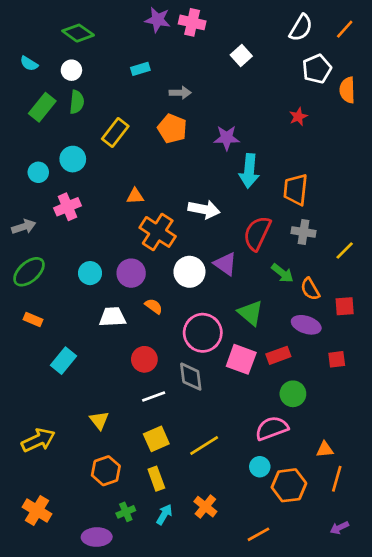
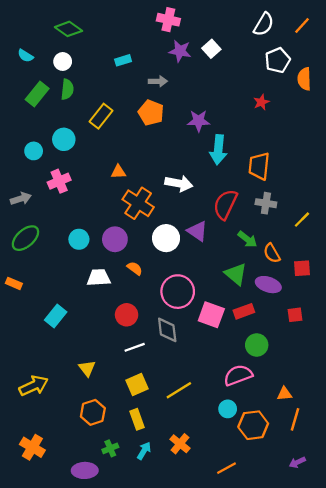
purple star: (158, 20) -> (180, 51), moved
green triangle: (250, 313) -> (236, 274), moved
orange rectangle: (33, 320) -> (14, 283), moved

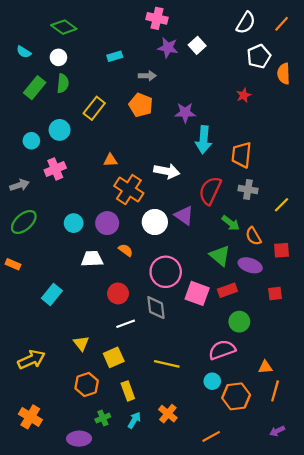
yellow square: (137, 384) -> (114, 357), moved
yellow line: (179, 390) -> (167, 364), turned 45

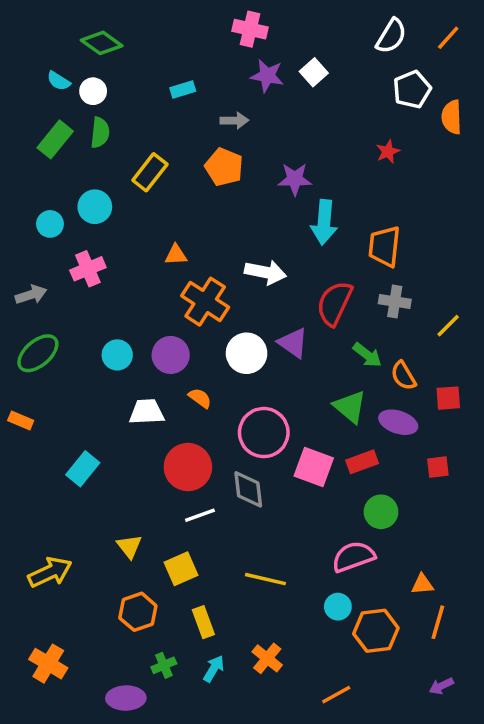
cyan semicircle: (24, 52) -> (59, 81), moved
red circle: (118, 293) -> (188, 467), size x1.4

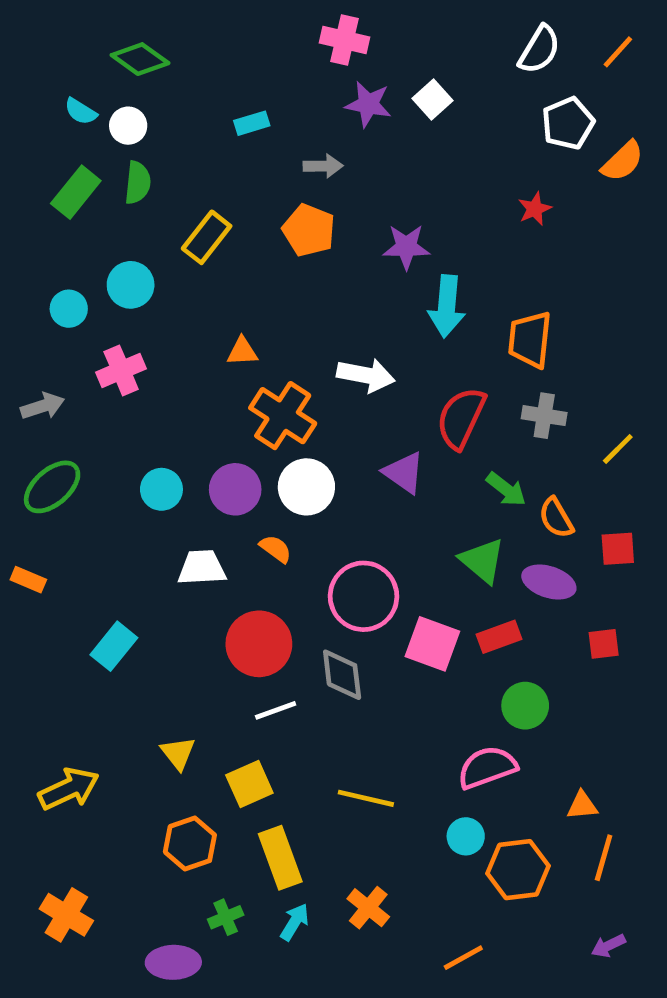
orange semicircle: (452, 117) -> (623, 161), turned -132
white circle: (247, 353) -> (306, 487), moved
yellow rectangle: (203, 622) -> (280, 858), size x1.4

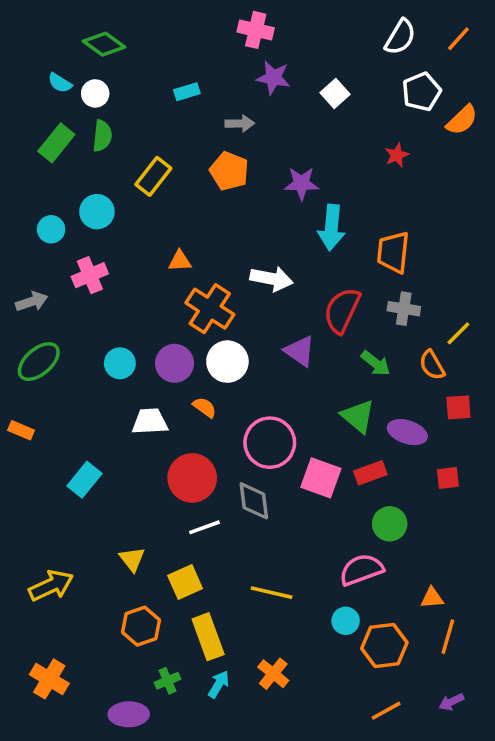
white square: (432, 99) -> (335, 93), moved
orange semicircle: (556, 518) -> (432, 365), moved
orange line: (463, 958) -> (386, 711), moved

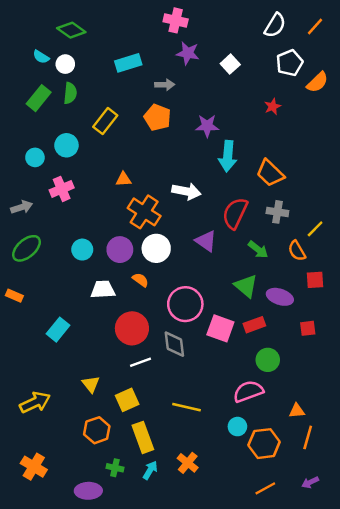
cyan rectangle: (187, 92) -> (128, 63), size x1.5
orange trapezoid: (393, 252) -> (270, 173), turned -52
green cross: (167, 681) -> (115, 468), turned 35

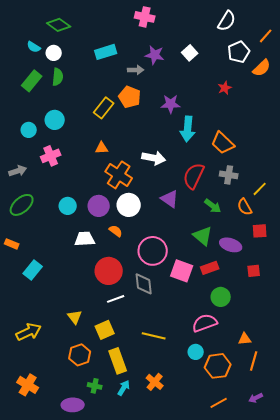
orange line: (315, 26) -> (266, 36), moved
purple star: (188, 53) -> (155, 55), moved
yellow rectangle: (105, 121) -> (104, 108), moved
cyan rectangle: (58, 330) -> (33, 270), moved

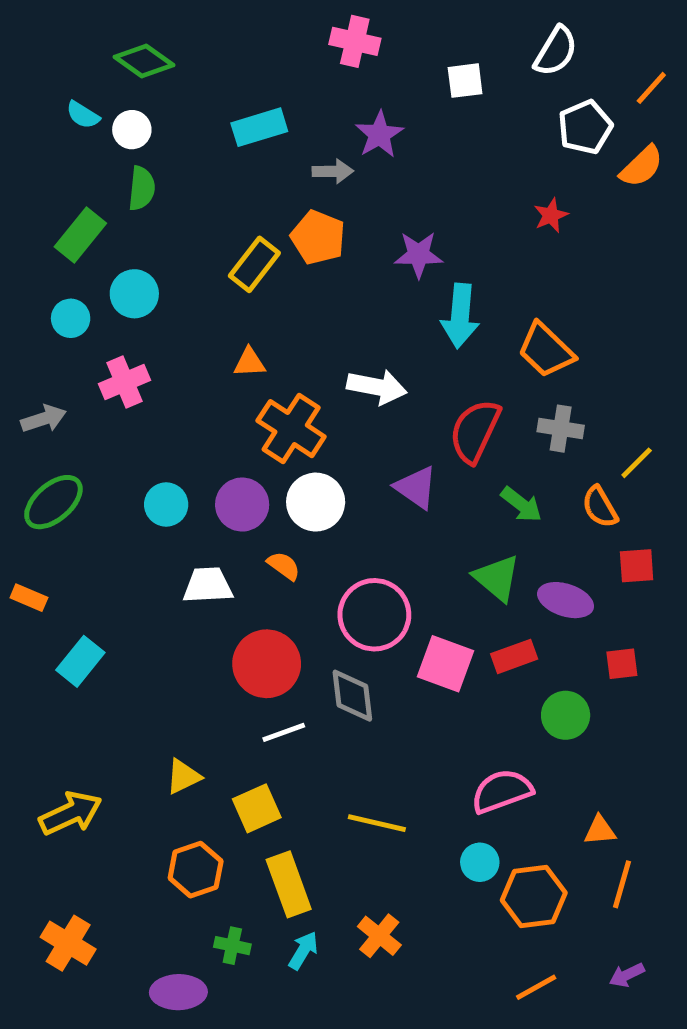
white square: (190, 53) -> (465, 81), moved, turned 35
purple star: (155, 55) -> (379, 135), turned 30
green rectangle: (32, 81) -> (80, 235), moved
green circle: (221, 297) -> (566, 715), moved
yellow triangle: (75, 317) -> (183, 776), turned 42

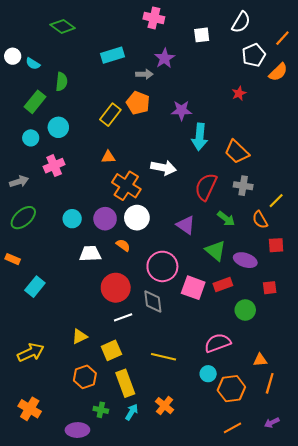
cyan semicircle: (83, 115) -> (33, 64), moved
white circle: (132, 130) -> (13, 56), moved
purple triangle: (416, 487) -> (186, 225), moved

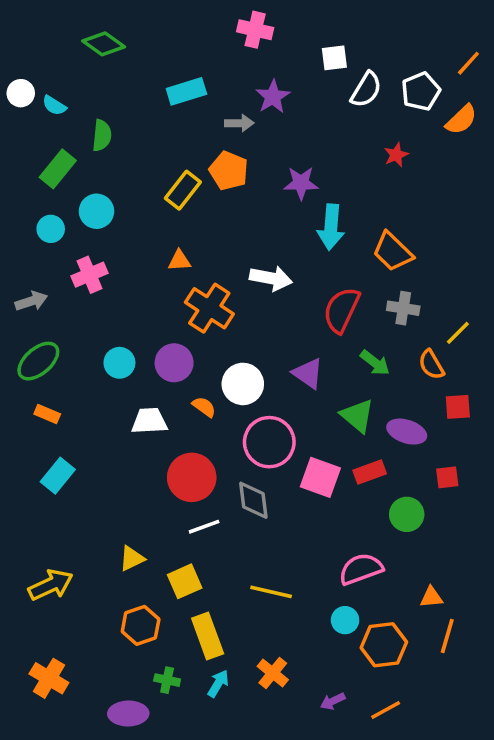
white semicircle: (241, 22) -> (366, 90), moved
white circle: (137, 218) -> (243, 384), moved
orange rectangle: (13, 259) -> (47, 414), moved
purple arrow: (272, 423) -> (333, 701), moved

